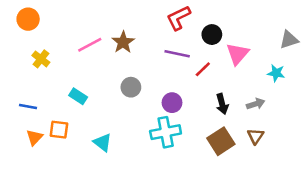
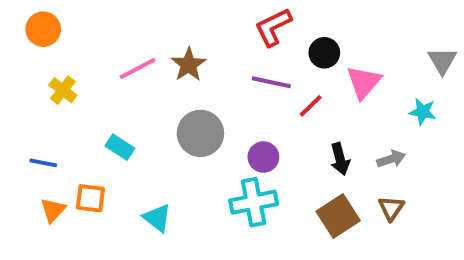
gray triangle: (289, 40) -> (442, 61), turned -42
gray circle: (131, 87) -> (200, 133), size x1.5

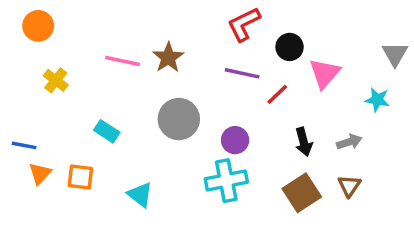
pink line: (138, 68) -> (123, 61), turned 40
blue line: (43, 163) -> (24, 145), moved
orange triangle: (53, 210) -> (40, 174), moved

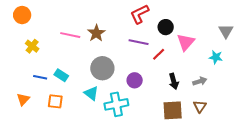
blue line: (24, 145) -> (40, 77), moved
orange square: (80, 177) -> (55, 101), moved
cyan cross: (226, 181) -> (116, 104), moved
brown square: (302, 193) -> (173, 110), turned 30
cyan triangle: (140, 195) -> (91, 93), moved

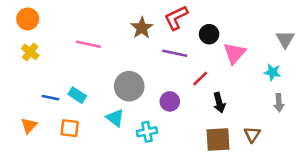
brown star: (96, 33) -> (142, 28), moved
yellow cross: (32, 46) -> (30, 52), moved
red line: (159, 54) -> (200, 79), moved
gray arrow: (200, 81) -> (279, 103), moved, turned 104
cyan cross: (116, 104) -> (147, 132), size x0.7

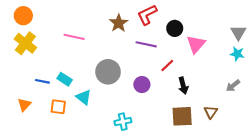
yellow cross: (30, 52) -> (25, 43), size x1.5
cyan star: (273, 72) -> (237, 54), moved
gray arrow: (279, 103) -> (233, 86), turned 56
cyan triangle: (115, 118) -> (84, 97), moved
cyan cross: (147, 132) -> (123, 122), moved

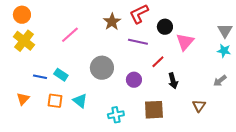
pink line: (74, 37) -> (70, 35), turned -54
cyan triangle: (84, 97) -> (80, 101), moved
brown square: (182, 116) -> (154, 110), moved

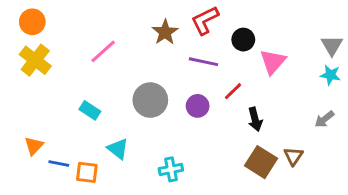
blue line: (40, 77) -> (59, 163), moved
purple circle: (134, 80) -> (198, 106), moved
orange square: (55, 101) -> (87, 172), moved
brown square: (154, 110) -> (261, 162), moved, turned 35

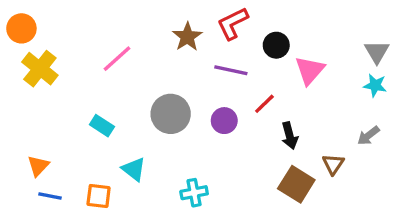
orange circle: (32, 22) -> (21, 28), moved
brown triangle: (293, 156) -> (333, 164), moved
blue line: (59, 163) -> (50, 196), moved

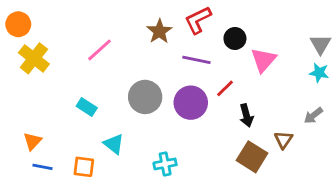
purple circle: (224, 121) -> (191, 103), size x1.5

